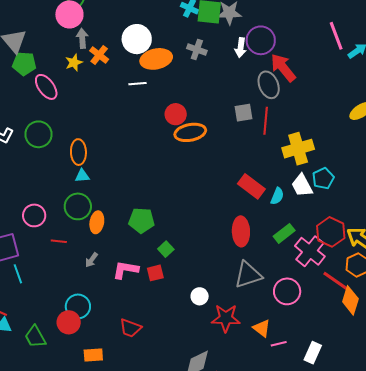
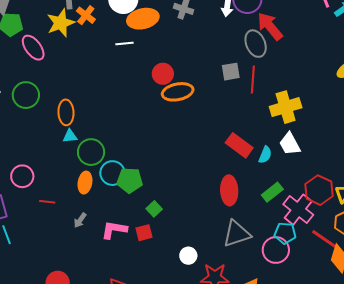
yellow star: (74, 63) -> (61, 23), size x1.6
cyan pentagon: (323, 178) -> (285, 233), moved, turned 30
green circle: (78, 206) -> (91, 152), moved
cyan circle: (78, 306) -> (112, 173), moved

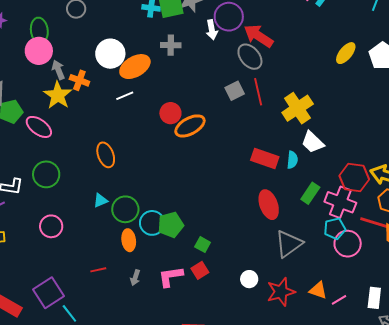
orange ellipse: (66, 112) -> (106, 155), moved
pink circle: (22, 176) -> (51, 226), moved
pink circle: (276, 250) -> (348, 244), moved

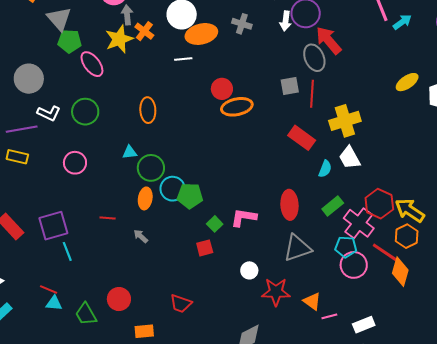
red rectangle: (265, 159) -> (302, 138), moved
pink L-shape: (171, 277) -> (244, 217), moved
gray arrow: (135, 278) -> (141, 236), turned 98
white rectangle: (374, 298) -> (364, 325), turned 45

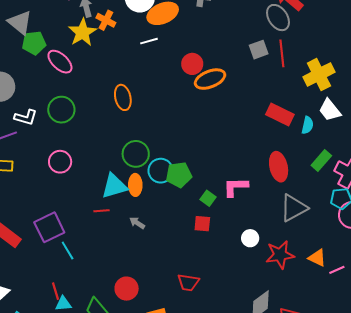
red rectangle: (302, 138) -> (280, 115), moved
cyan triangle: (130, 152) -> (114, 186), moved, size x1.8
red square: (205, 248) -> (202, 224), turned 30
red line: (49, 289) -> (56, 291), turned 60

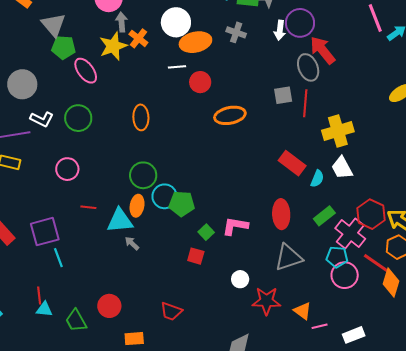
red circle: (192, 64) -> (200, 82), moved
cyan triangle: (114, 186) -> (120, 221), moved
red line: (102, 211) -> (88, 207), moved

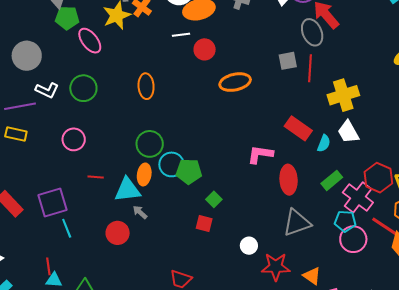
pink L-shape: (235, 226) -> (260, 154), moved
red circle: (109, 306) -> (118, 233), moved

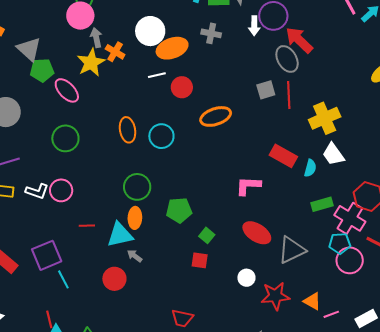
white L-shape: (47, 90) -> (37, 191), moved
cyan circle: (171, 164) -> (161, 136), moved
red ellipse: (289, 180) -> (257, 233), moved, turned -48
green rectangle: (332, 180) -> (322, 204), turned 30

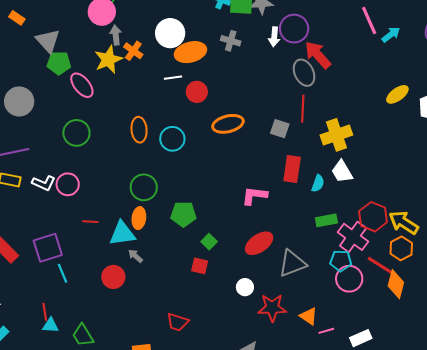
gray square: (266, 90) -> (280, 129), moved, turned 30
red rectangle: (283, 156) -> (292, 169), turned 64
red ellipse: (257, 233) -> (259, 243), turned -72

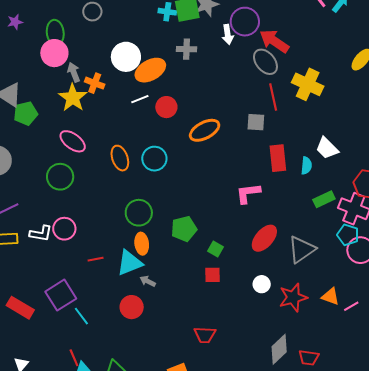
pink ellipse: (82, 85) -> (73, 141), moved
yellow cross: (336, 135) -> (308, 84), moved, turned -32
cyan pentagon: (341, 261) -> (348, 235), turned 30

